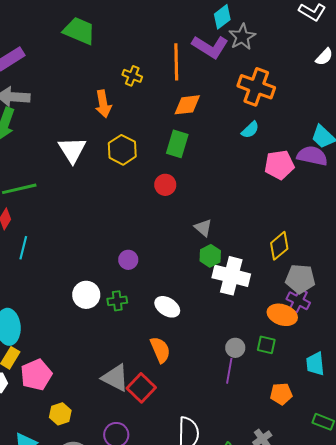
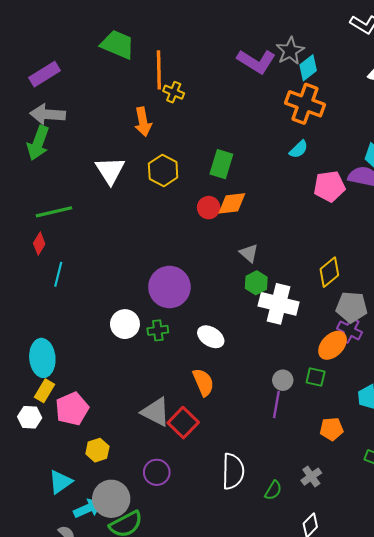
cyan diamond: (222, 17) -> (308, 68), moved
orange line: (176, 62) -> (159, 70), moved
orange diamond: (187, 105) -> (232, 203), moved
purple circle: (128, 260) -> (169, 287), size x2.0
orange ellipse: (282, 315) -> (333, 345), turned -64

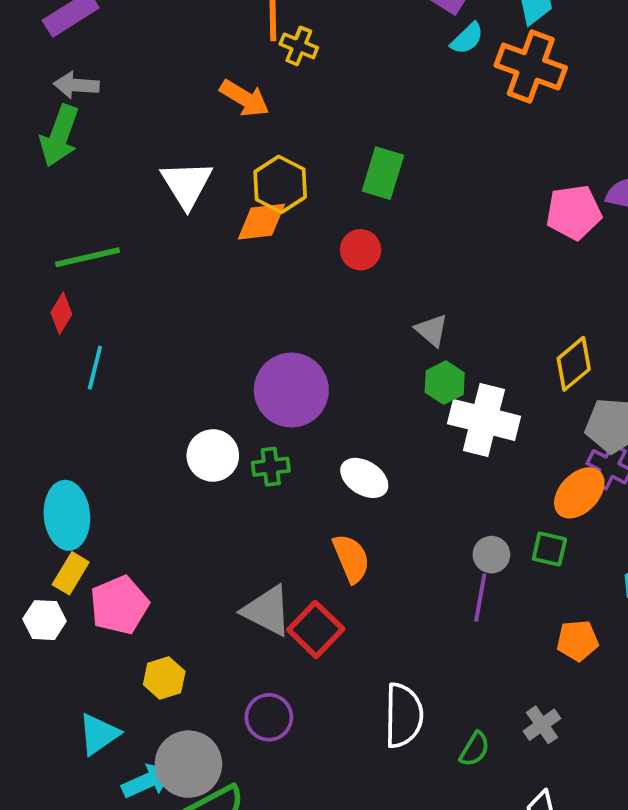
gray arrow: (48, 114) -> (76, 85), size x0.7
orange arrow: (143, 122) -> (245, 98), turned -48
cyan semicircle: (299, 149) -> (467, 38), moved
orange diamond: (232, 203) -> (261, 222), moved

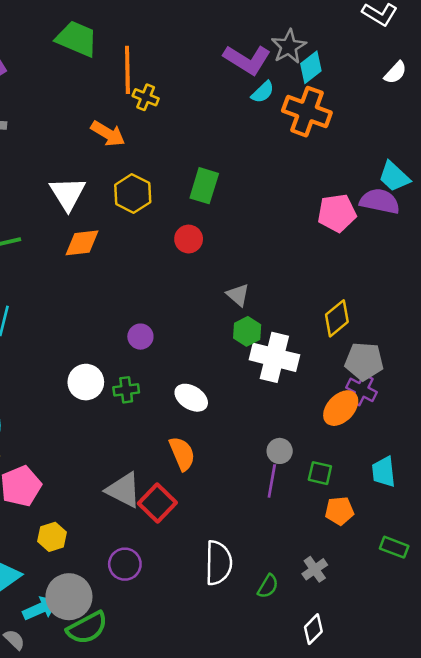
orange diamond: (261, 222) -> (82, 243), moved
purple circle: (291, 390) -> (140, 337), size x0.5
green square: (549, 549) -> (320, 473), moved

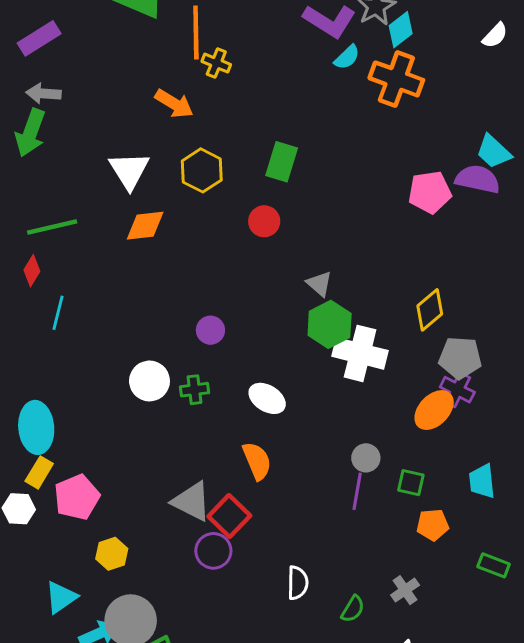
green hexagon: (247, 331) -> (330, 324), size x1.4
white semicircle: (218, 563) -> (298, 583), size x0.7
purple circle: (125, 564) -> (213, 551), moved

